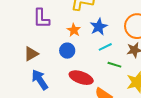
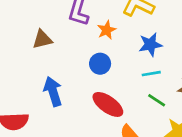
orange star: (74, 30) -> (107, 30), moved
brown triangle: (31, 54) -> (42, 39), moved

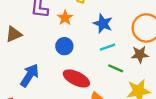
blue star: (150, 45) -> (103, 24), turned -30
blue arrow: (53, 91) -> (30, 75), turned 60

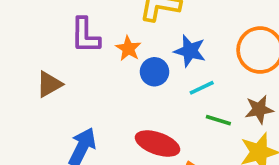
blue circle: (64, 46) -> (155, 72), moved
brown star: (140, 54) -> (259, 109), moved

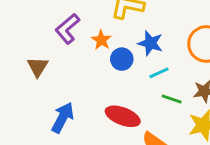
purple L-shape: (85, 35) -> (67, 29), turned 48
brown triangle: (49, 84) -> (38, 67), turned -30

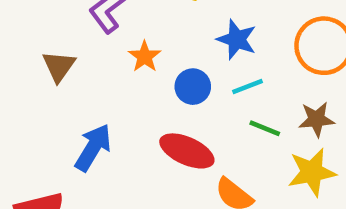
orange star: (101, 40) -> (145, 57), moved
blue circle: (122, 59) -> (193, 87), moved

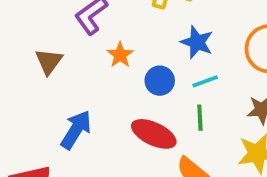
green line: (265, 128) -> (200, 118), moved, turned 64

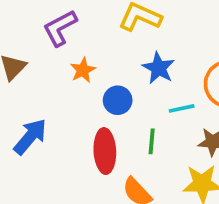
cyan line: (205, 81) -> (182, 108), moved
red ellipse: (154, 134) -> (105, 151), turned 54

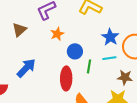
blue star: (159, 68) -> (110, 37), moved
green line: (152, 141) -> (89, 66), moved

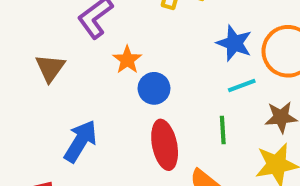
blue circle: (75, 51) -> (154, 88), moved
green line: (89, 66) -> (223, 130), moved

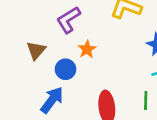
blue circle: (154, 88) -> (65, 69), moved

